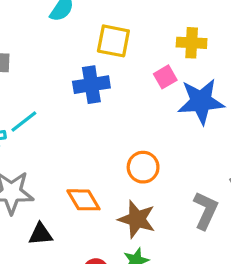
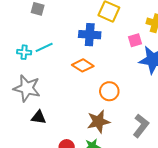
orange diamond: (83, 200) -> (83, 65), moved, turned -40
brown star: (137, 219) -> (98, 122), turned 30

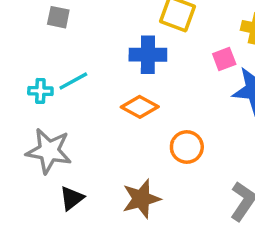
black triangle: (39, 117) -> (72, 198), turned -42
brown star: (98, 122) -> (141, 199), moved

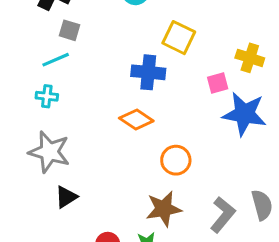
cyan line: (73, 81) -> (56, 60), moved
brown star: (141, 199) -> (164, 209), moved

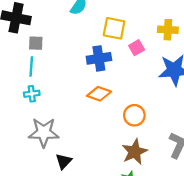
cyan line: (56, 60) -> (31, 66), turned -48
pink square: (218, 83) -> (137, 48), moved

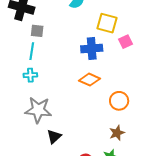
brown star: (135, 152) -> (117, 133), size x0.7

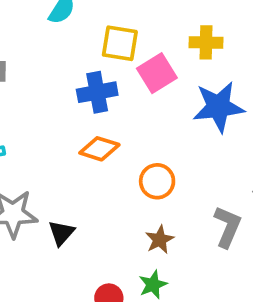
pink square: (126, 42) -> (157, 73), size x1.5
black triangle: (54, 137) -> (61, 233), moved

